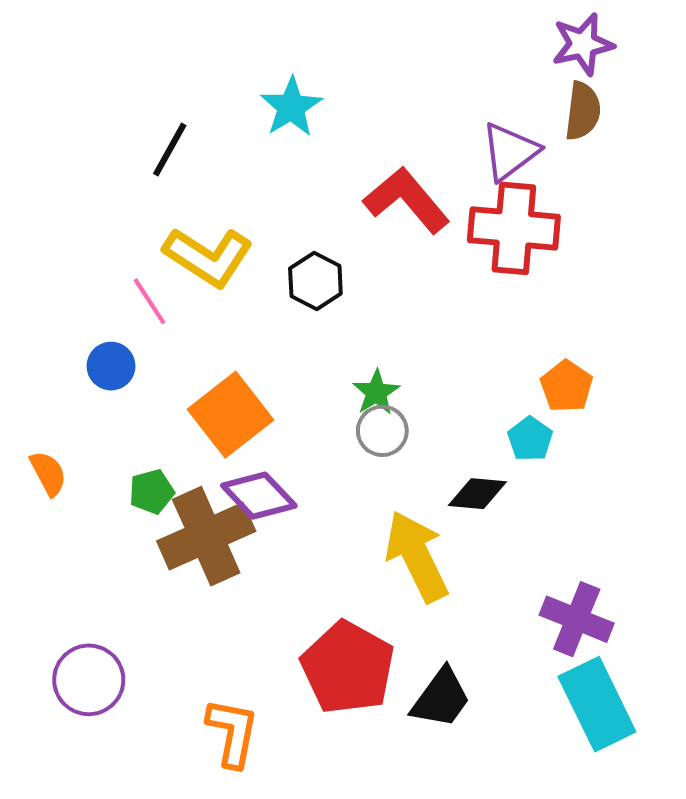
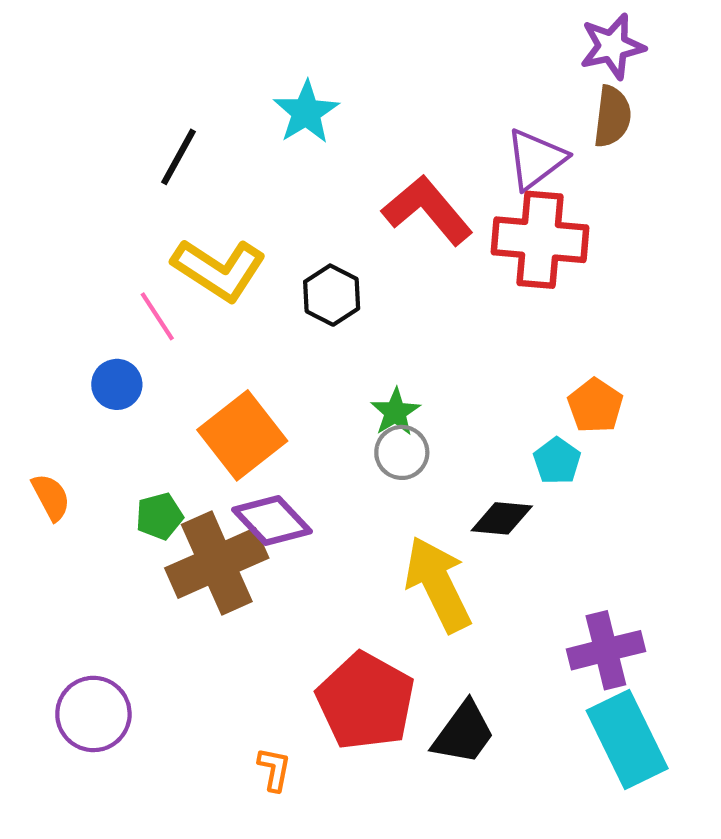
purple cross: (577, 619) -> (606, 650), turned -36
orange L-shape: (232, 733) -> (274, 769), moved, size x0.6

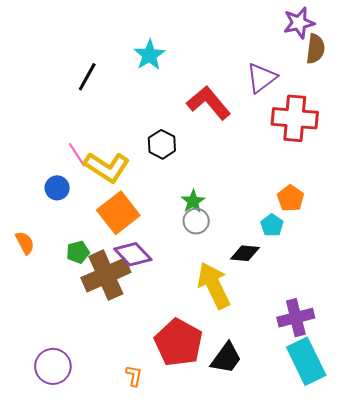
brown semicircle: (612, 116) -> (316, 49), moved
red cross: (540, 240) -> (295, 118), moved
yellow L-shape: (219, 270) -> (107, 167), moved
purple circle: (93, 714) -> (53, 366), moved

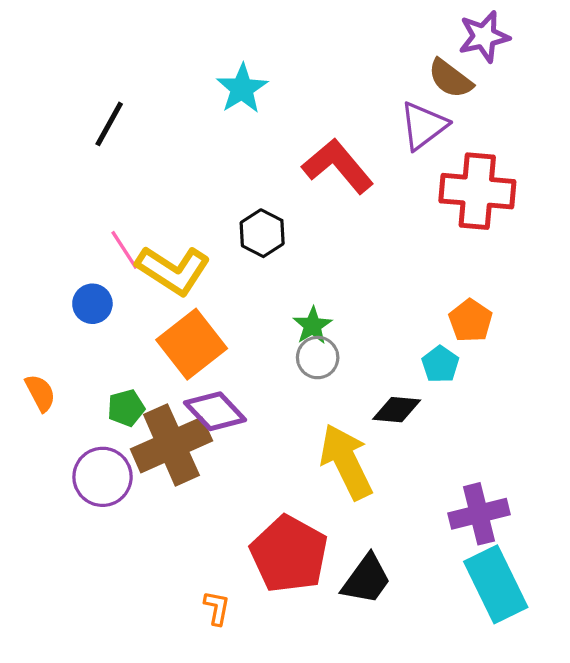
brown semicircle: (316, 49) -> (450, 79), moved, turned 120
black line: (87, 77) -> (109, 124), moved
purple circle: (53, 366) -> (103, 477), moved

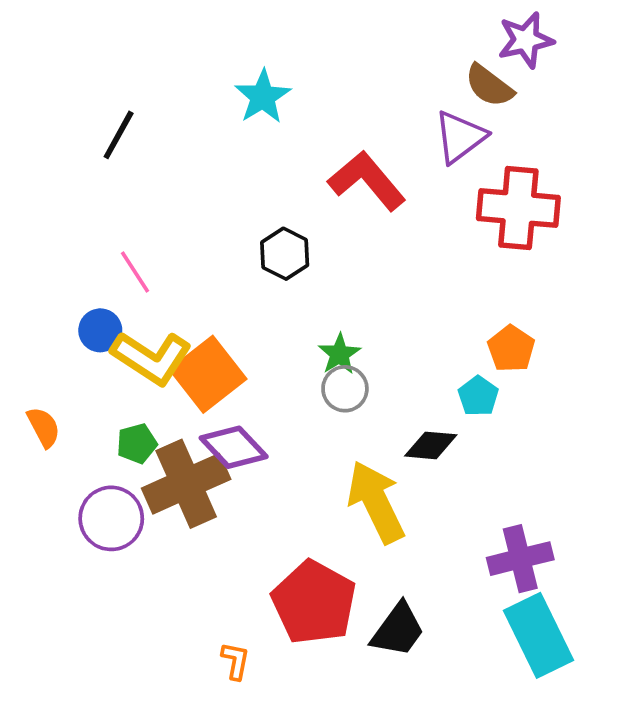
yellow L-shape: (173, 270) -> (151, 358), moved

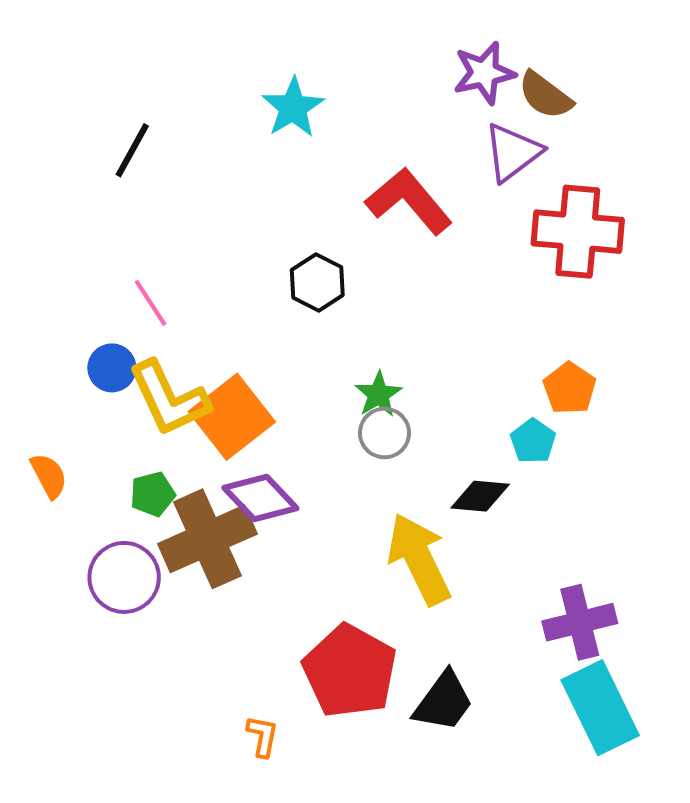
purple star: (526, 40) -> (484, 73), moved
yellow L-shape: (151, 358) -> (169, 398), turned 32

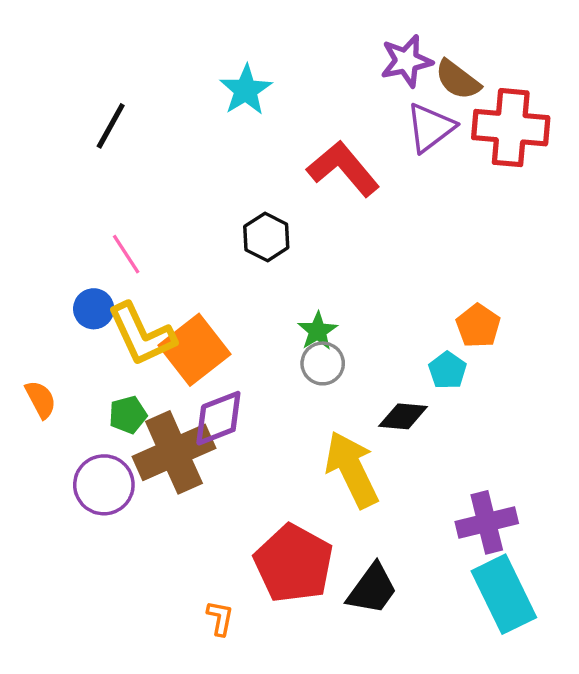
red cross: (578, 232) -> (511, 128), moved
purple diamond: (260, 498) -> (218, 418), turned -68

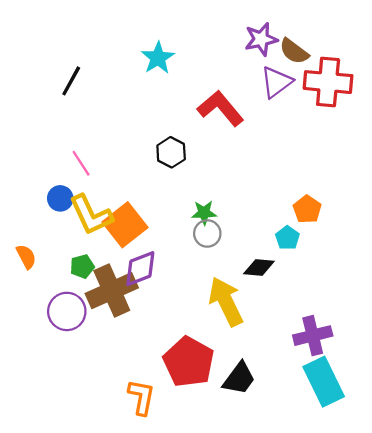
green star: (318, 331) -> (204, 213), turned 30
orange L-shape: (220, 618) -> (141, 397), size x1.6

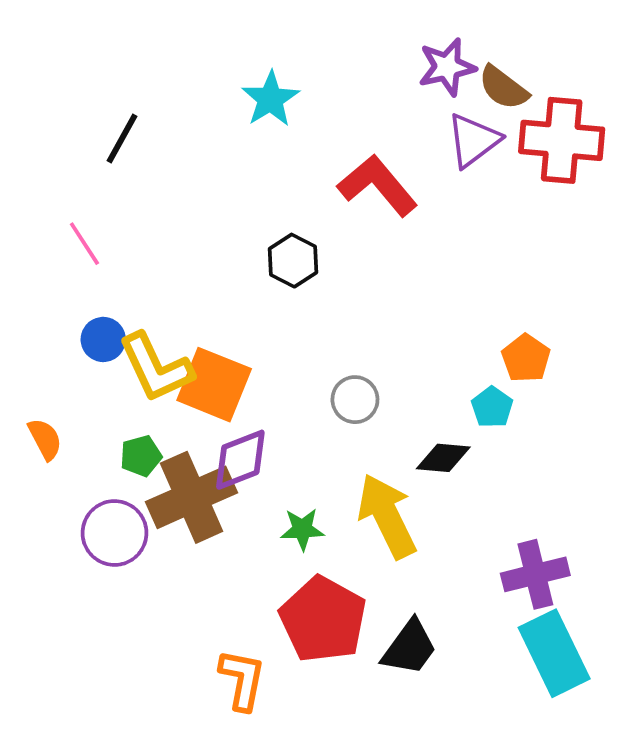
pink line: (81, 163) -> (84, 244), moved
green star: (204, 213) -> (302, 529), moved
orange square: (125, 225) -> (214, 385), turned -30

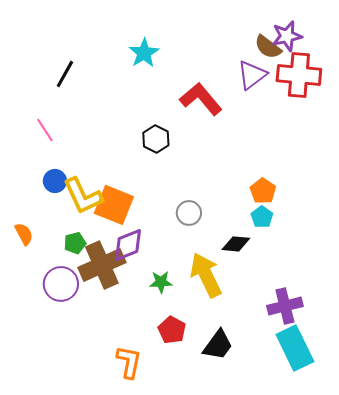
purple star: (447, 67) -> (287, 36), moved
orange pentagon: (526, 358) -> (263, 191), moved
red pentagon: (323, 619) -> (172, 330), size x0.6

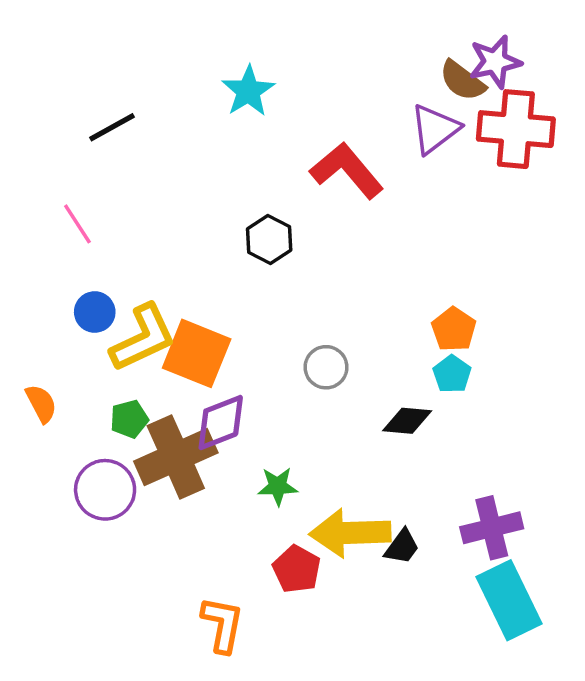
black line: (65, 74) -> (112, 127), turned 32
yellow L-shape: (83, 196) -> (143, 338), turned -90
yellow arrow: (206, 275) -> (350, 533), moved, turned -66
black trapezoid: (218, 345) -> (402, 547), moved, size x0.7

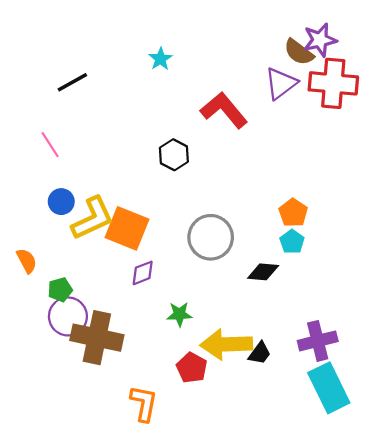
cyan star: (248, 91) -> (160, 59), size x0.7
gray circle: (326, 367) -> (211, 237), size x1.6
green pentagon: (129, 419) -> (60, 290), moved
purple diamond: (221, 422) -> (143, 273), size x0.7
brown cross: (176, 457) -> (97, 338), moved, turned 36

